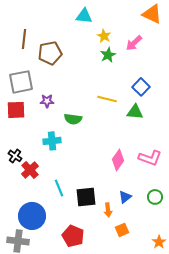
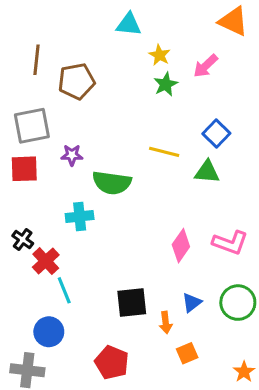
green semicircle: (73, 119) -> (112, 183), size x1.4
cyan line: (59, 188) -> (64, 290), moved
green circle: (155, 197) -> (238, 303), size x1.5
blue circle: (32, 216) -> (49, 332), size x0.7

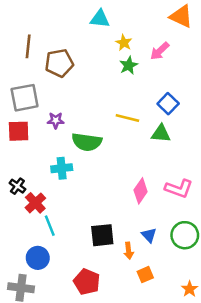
blue triangle: (192, 303) -> (149, 235), turned -35

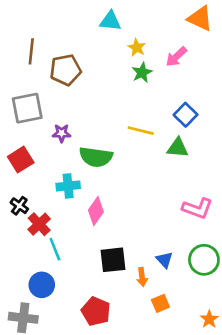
red square: (19, 131) -> (21, 160), moved, turned -30
pink diamond: (141, 191) -> (96, 211), moved

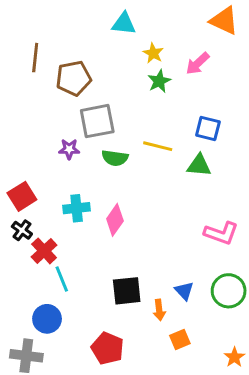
gray square: (27, 108) -> (97, 121), moved
blue square: (186, 115) -> (208, 128), turned -30
green semicircle: (96, 157) -> (115, 158), moved, size x0.7
red square: (21, 160) -> (22, 196), moved
pink diamond: (96, 211) -> (115, 220), moved

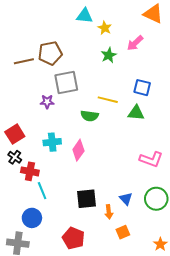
yellow star: (153, 53) -> (105, 28), moved
brown line: (35, 58) -> (24, 61), moved, turned 72
green semicircle: (115, 158) -> (90, 116), moved
red cross: (44, 251) -> (30, 171), turned -36

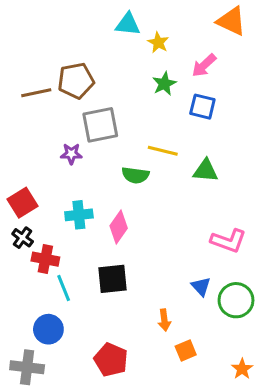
blue square: (142, 88) -> (202, 107), moved
black square: (87, 199) -> (112, 279), moved
blue triangle: (126, 199) -> (201, 286), moved

